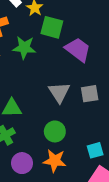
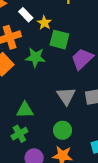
purple trapezoid: (78, 50) -> (82, 59), turned -80

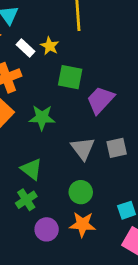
yellow star: (44, 23) -> (50, 46), moved
green star: (35, 57) -> (42, 118), moved
green triangle: (25, 110) -> (31, 169), turned 42

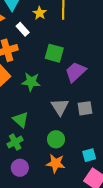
yellow star: (50, 46) -> (40, 13), moved
purple circle: (47, 229) -> (20, 168), moved

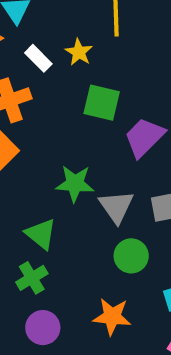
yellow star: (40, 13) -> (79, 52), moved
green star: (31, 82) -> (75, 184), moved
green circle: (56, 139) -> (131, 256), moved

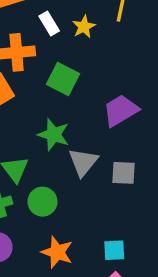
green square: (102, 103) -> (63, 79), moved
green circle: (131, 256) -> (42, 202), moved

